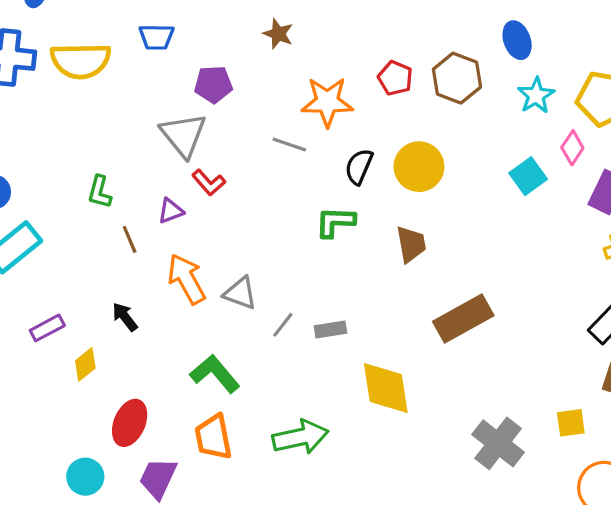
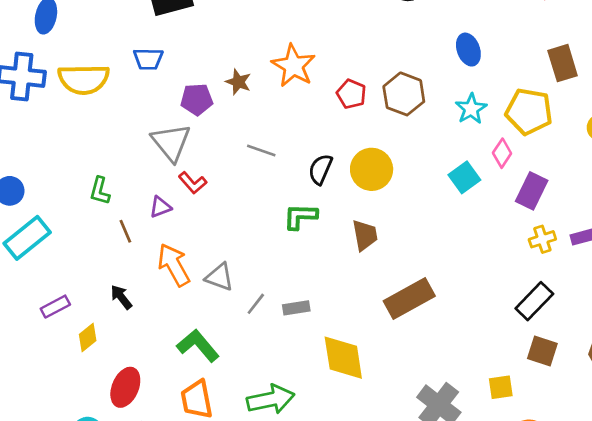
brown star: (278, 34) -> (238, 82), moved
blue ellipse: (517, 40) -> (468, 50), moved
orange star: (327, 102) -> (293, 66), moved, turned 30

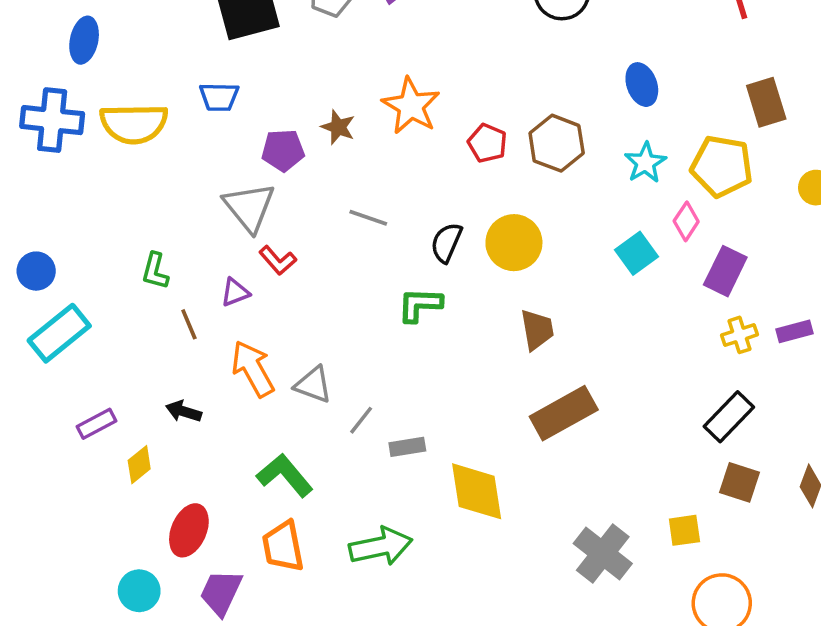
brown trapezoid: (365, 235) -> (537, 330), moved
black arrow: (121, 297) -> (184, 411), turned -35
gray rectangle: (296, 308) -> (407, 447), moved

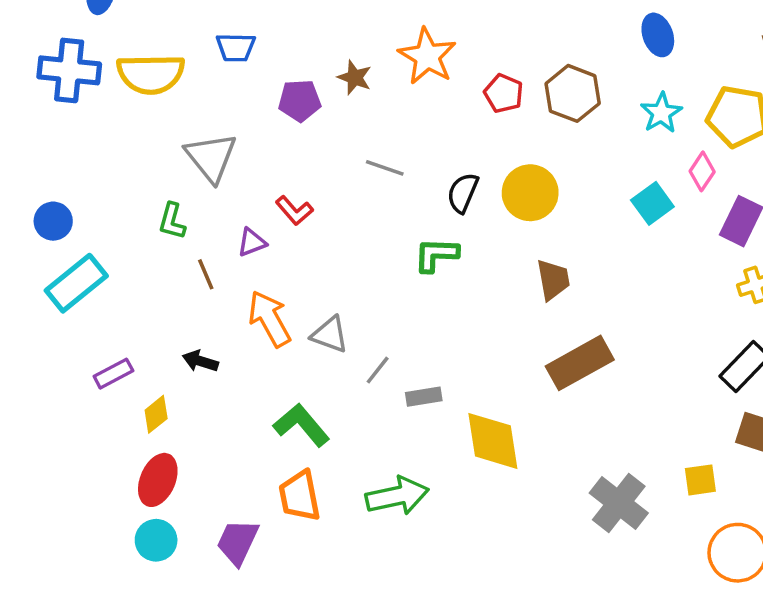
gray triangle: (249, 207) -> (211, 157), moved
red ellipse: (189, 530) -> (158, 480), moved

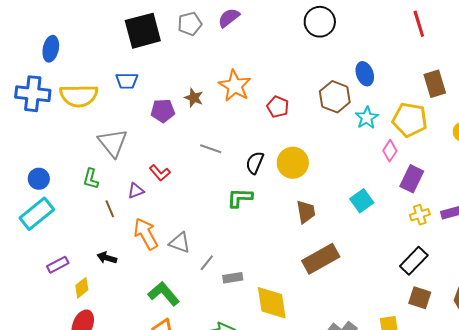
brown hexagon: (573, 93) -> (335, 97), moved
cyan square: (652, 203) -> (362, 201), moved
blue circle: (53, 221) -> (39, 179), moved

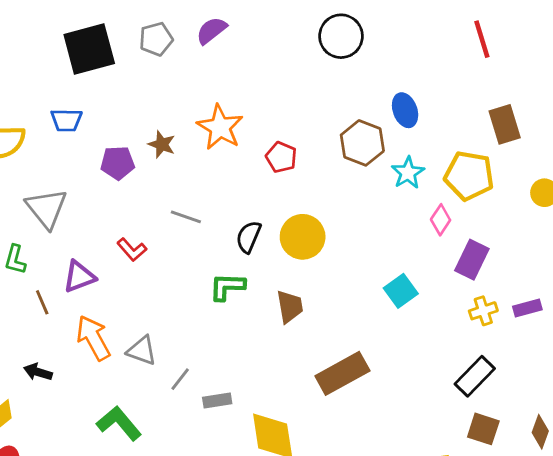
red L-shape: (160, 173) -> (132, 250), moved
purple triangle: (136, 191) -> (79, 277), size x1.4
brown trapezoid: (306, 212) -> (290, 307), moved

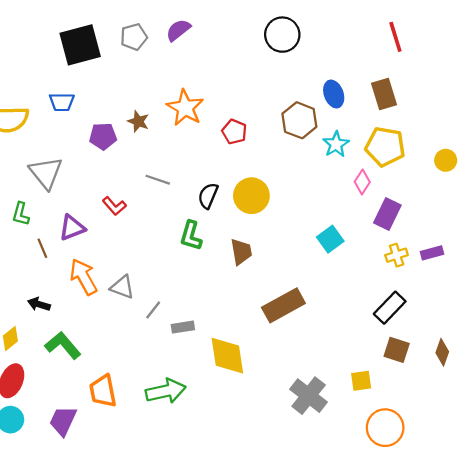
brown rectangle: (505, 124) -> (384, 94), moved
green L-shape: (227, 287) -> (191, 236), turned -76
green L-shape: (119, 423) -> (63, 345), moved

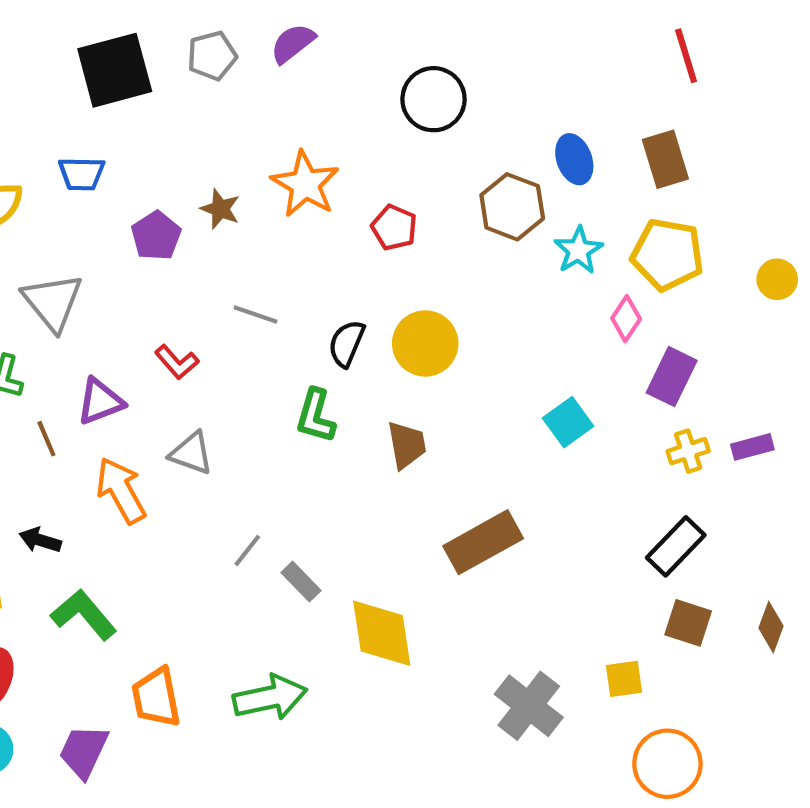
black circle: (282, 35) -> (434, 99), moved
purple pentagon: (103, 136) -> (156, 236), turned -30
gray triangle: (122, 287) -> (191, 453), moved
gray rectangle: (183, 327) -> (301, 582), turned 55

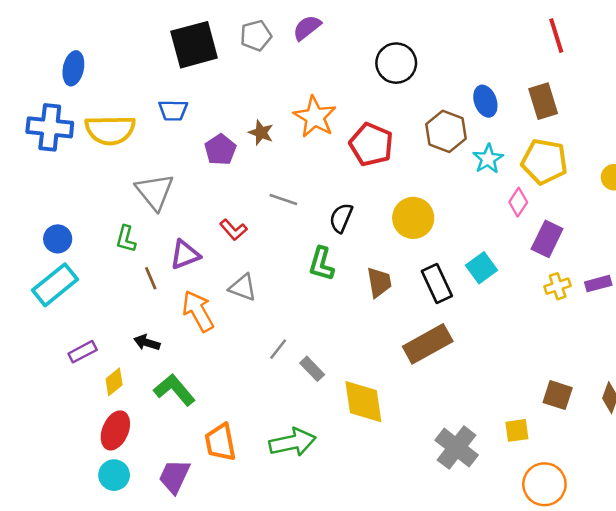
red pentagon: (394, 228) -> (371, 144), size x1.5
yellow circle: (425, 343) -> (413, 218), moved
black rectangle: (676, 546) -> (437, 284), moved, turned -69

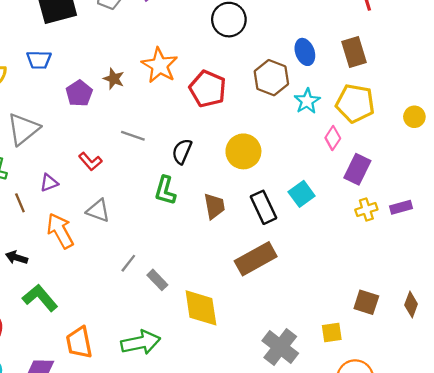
gray triangle: (155, 192) -> (23, 129), turned 30
purple triangle: (185, 255) -> (49, 183), size x0.7

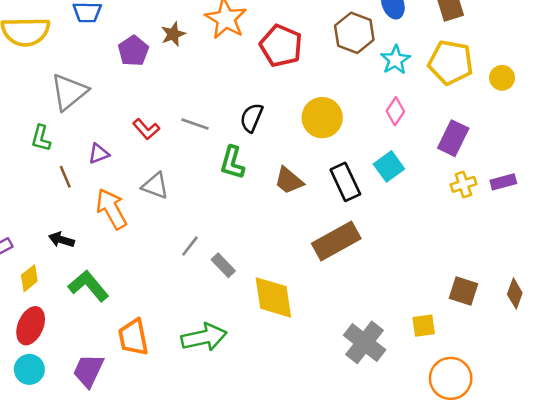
brown star: (114, 79) -> (173, 34), turned 30
yellow circle: (414, 117) -> (502, 78), moved
gray line: (133, 136) -> (195, 124), moved
pink diamond: (333, 138) -> (395, 111), moved
brown trapezoid: (214, 206) -> (289, 181), turned 140

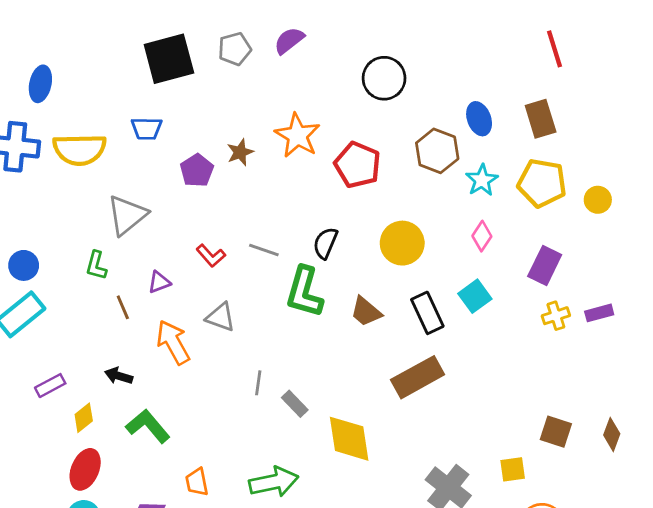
green L-shape: (232, 163) -> (304, 292), size x1.4
gray line: (190, 246) -> (258, 383), turned -30
orange trapezoid: (133, 337) -> (197, 482), size x0.7

